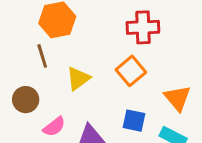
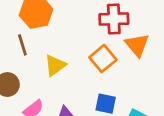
orange triangle: (178, 98) -> (137, 45), moved

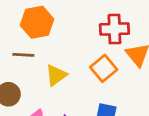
brown line: (22, 45) -> (23, 55), turned -70

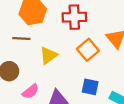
red cross: (114, 29) -> (74, 17), moved

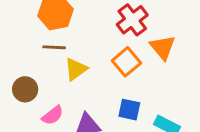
red cross: (74, 17) -> (132, 20), moved, turned -35
brown line: (21, 39) -> (54, 47), moved

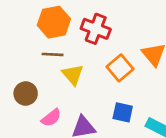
red cross: (132, 20) -> (96, 29), moved, turned -32
yellow triangle: (76, 69) -> (73, 75), turned -35

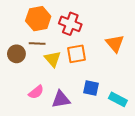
orange square: (120, 68) -> (76, 54), moved, turned 30
brown circle: (26, 94) -> (16, 54), moved

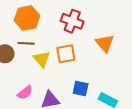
red cross: (70, 24) -> (72, 21), moved

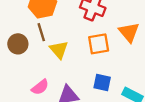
brown line: (26, 43) -> (41, 32), turned 70
orange square: (66, 54) -> (99, 44), moved

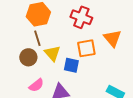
brown circle: (18, 44) -> (28, 57), moved
blue square: (102, 82) -> (71, 65), moved

